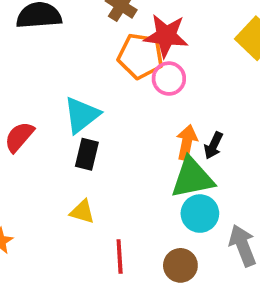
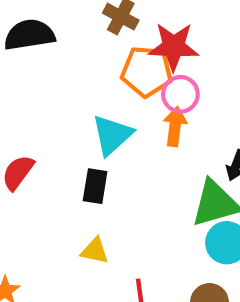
cyan triangle: (82, 115) -> (112, 135), moved
orange arrow: (187, 142) -> (175, 126), moved

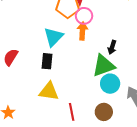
yellow triangle: (95, 251) -> (49, 91), size x1.5

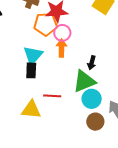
black rectangle: (47, 61) -> (31, 70), moved
red line: (72, 112) -> (52, 96), moved, turned -72
brown circle: (104, 112) -> (95, 122), moved

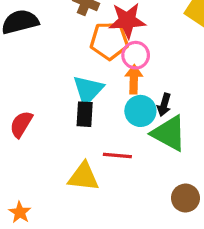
black arrow: (92, 63) -> (164, 105), moved
green triangle: (84, 81) -> (169, 133), turned 50
cyan circle: (92, 99) -> (140, 111), moved

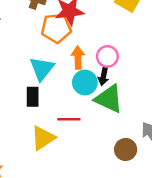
pink circle: (136, 55) -> (107, 56), moved
black rectangle: (85, 114) -> (33, 97), moved
yellow triangle: (83, 177) -> (43, 138), turned -36

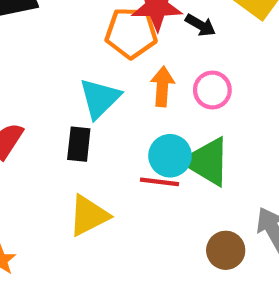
black arrow: (103, 76) -> (200, 25), moved, turned -78
cyan circle: (85, 82) -> (170, 156), moved
red line: (69, 119) -> (160, 182), moved

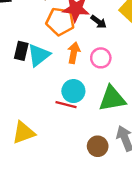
black rectangle: (79, 144) -> (21, 51), moved
green triangle: (207, 162) -> (112, 99), moved, turned -48
yellow triangle: (89, 216) -> (24, 133), moved

